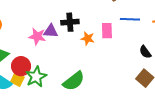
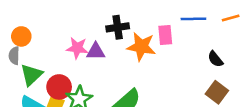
purple triangle: (51, 31) -> (96, 51), moved
orange star: (88, 39) -> (141, 47), size x1.6

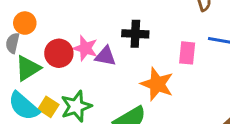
orange star: (141, 47) -> (157, 84), moved
red circle: (59, 87) -> (59, 53), moved

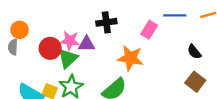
pink rectangle: (187, 53) -> (149, 30), turned 36
green triangle: (28, 68) -> (68, 58), moved

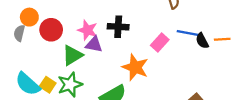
pink star: (70, 41) -> (88, 30), moved
red circle: (50, 48) -> (51, 30), moved
black semicircle: (194, 52) -> (202, 41), moved

